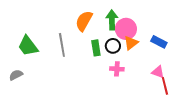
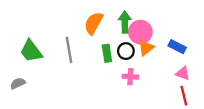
pink triangle: (158, 72) -> (183, 73), moved

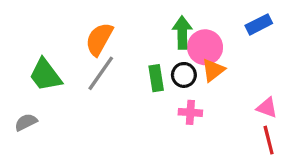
orange semicircle: (94, 23) -> (99, 39), moved
blue rectangle: (177, 47) -> (259, 24), moved, turned -54
gray line: (69, 50) -> (101, 73), turned 45

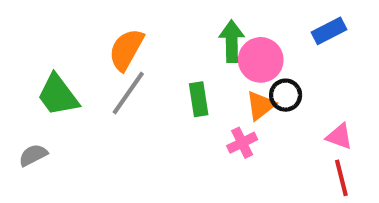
orange triangle: (213, 70) -> (261, 105), moved
black circle: (184, 75) -> (286, 95), moved
pink cross: (190, 112) -> (242, 143), turned -30

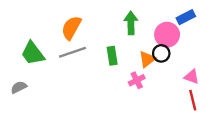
pink circle: (261, 60) -> (167, 35), moved
gray line: (128, 93) -> (72, 52), turned 36

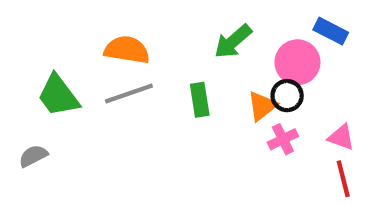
blue rectangle: (186, 17) -> (331, 31), turned 54
green arrow: (131, 23) -> (233, 41), turned -130
orange semicircle: (71, 28) -> (127, 50), turned 70
pink cross: (137, 80) -> (283, 139), moved

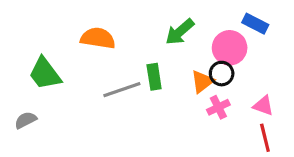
gray line: (129, 93) -> (122, 90), moved

